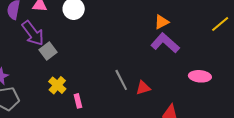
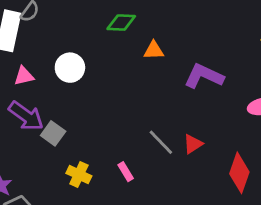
orange triangle: (162, 22) -> (154, 50), moved, turned 42
pink rectangle: (78, 101) -> (126, 172), moved

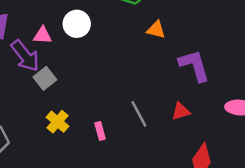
pink triangle: (24, 76) -> (43, 35), moved
purple L-shape: (204, 76) -> (194, 66), turned 33
red triangle: (193, 144) -> (181, 111), moved

